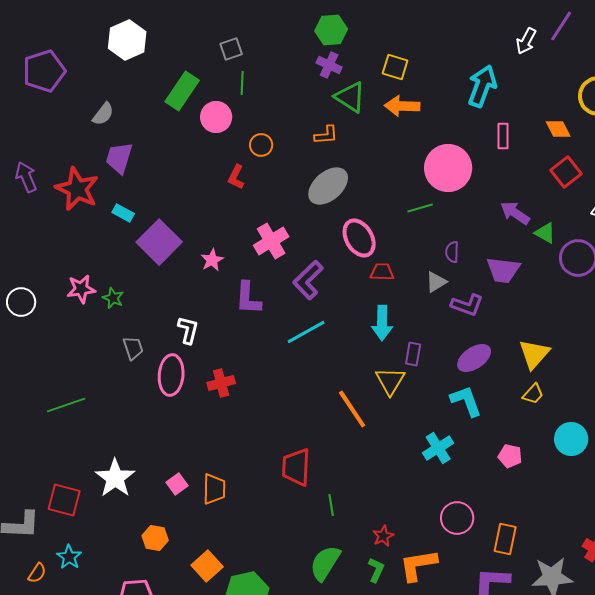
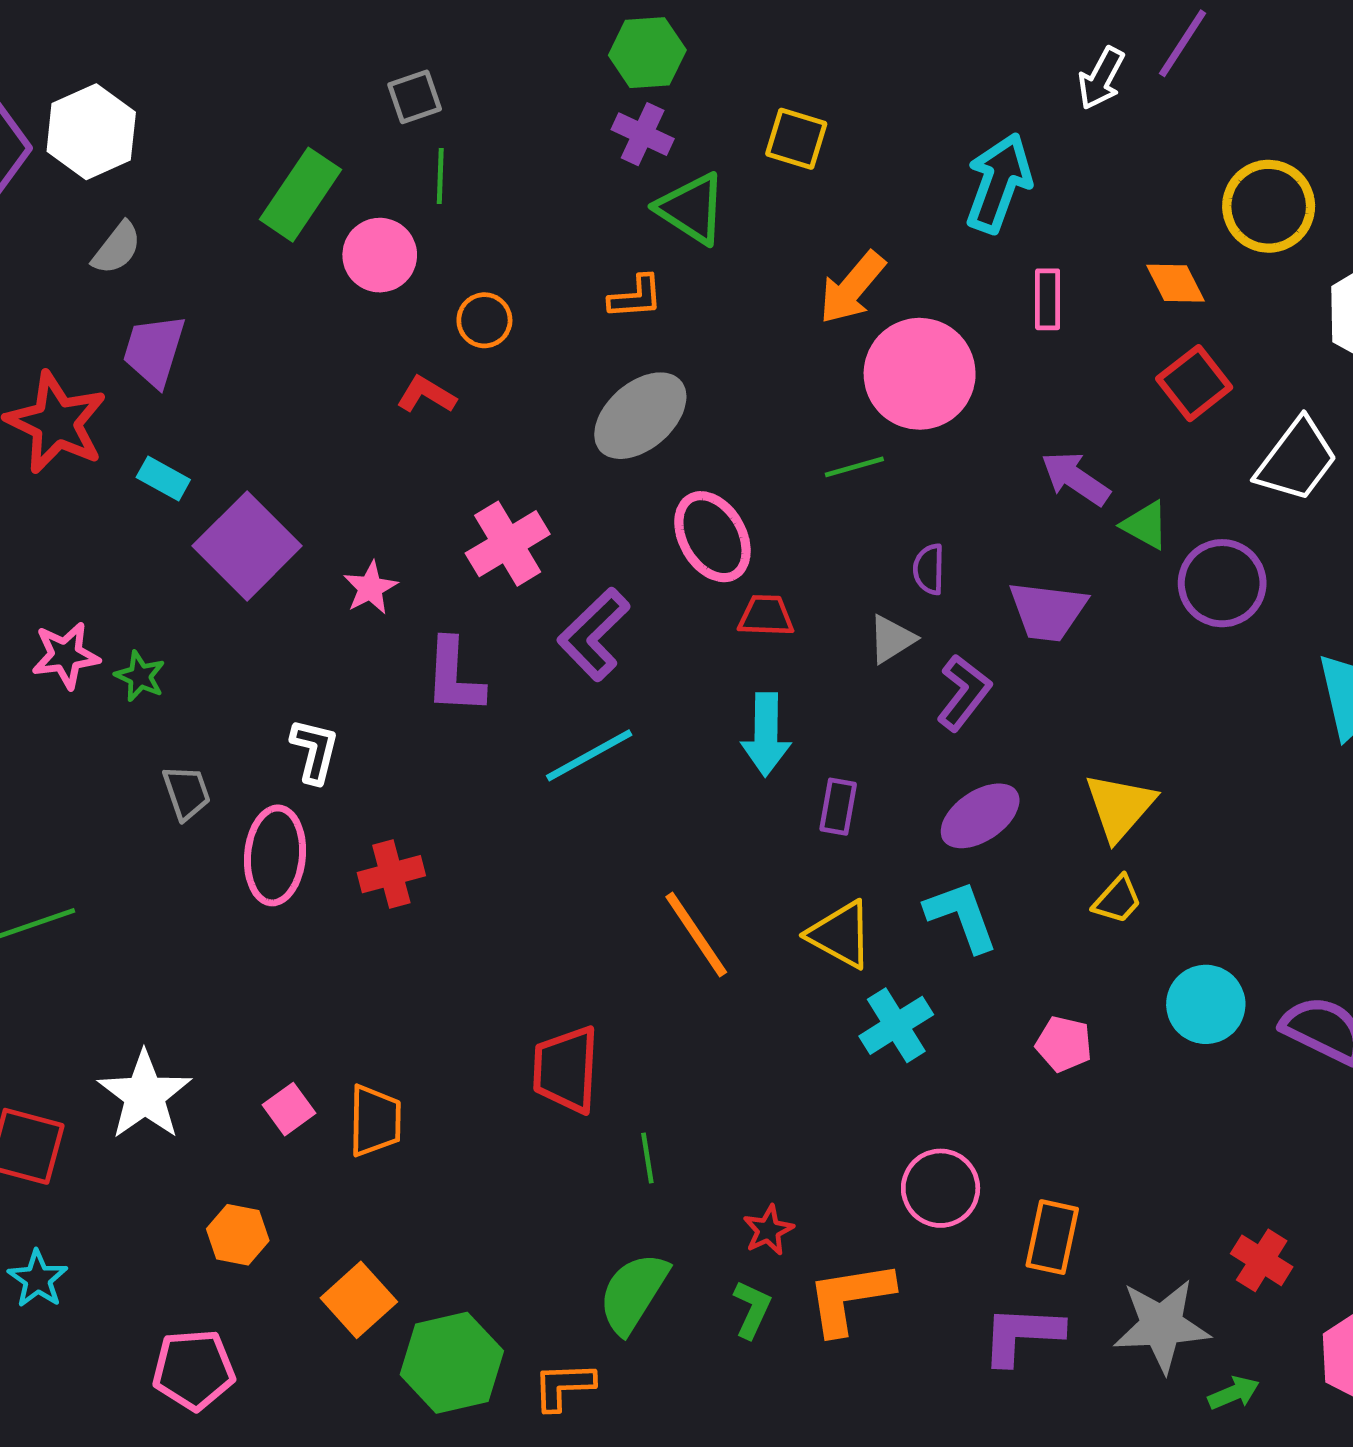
white hexagon: (127, 40) -> (91, 132), moved
orange arrow: (402, 106) -> (852, 288), moved, turned -52
red L-shape: (236, 177) -> (426, 395), turned 95
purple L-shape: (467, 305) -> (964, 693), turned -72
yellow triangle: (390, 381) -> (840, 935), moved, turned -32

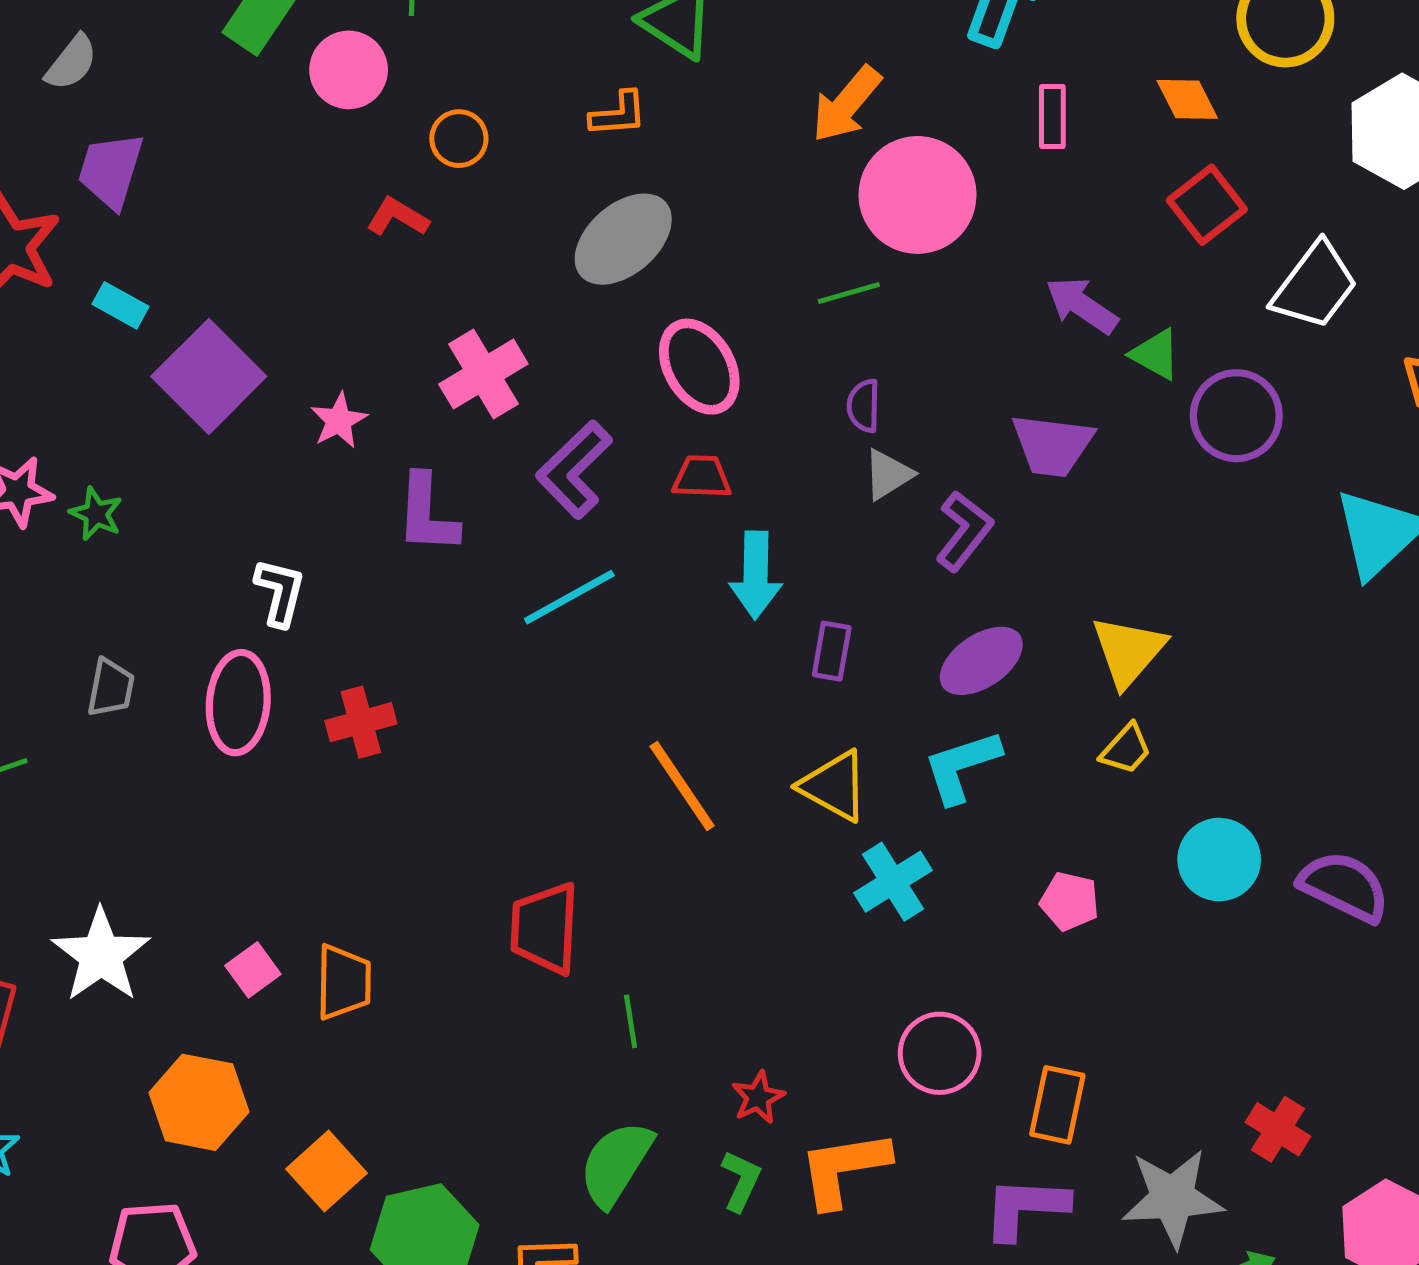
purple semicircle: (929, 569) -> (864, 406), moved
red trapezoid: (766, 616) -> (702, 477), moved
gray trapezoid: (187, 793) -> (111, 688), moved, turned 30
cyan L-shape: (961, 916) -> (962, 766), turned -88
orange hexagon: (238, 1235) -> (199, 1102), size x1.5

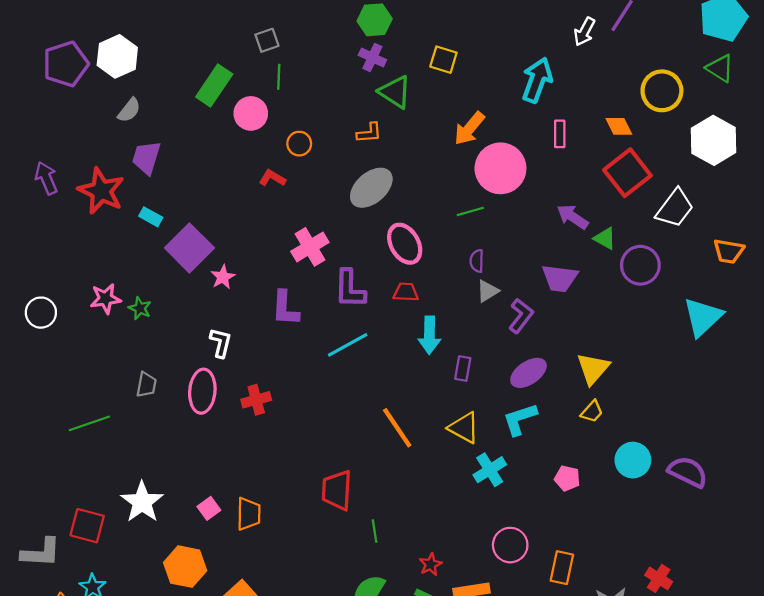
red square: (1207, 205) -> (627, 173), size x1.4
pink star: (339, 421) -> (223, 277), moved
purple L-shape: (574, 470) -> (350, 289), turned -45

